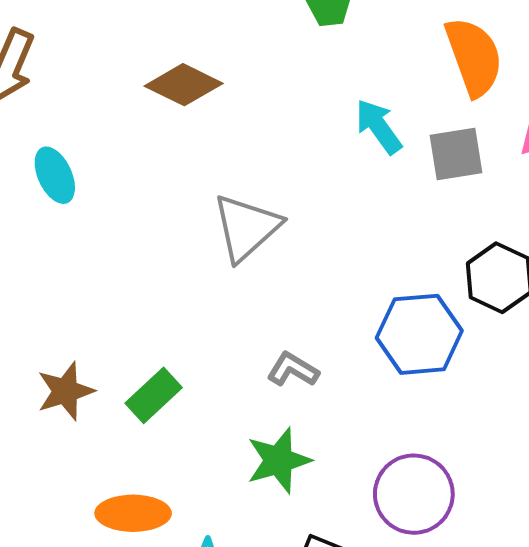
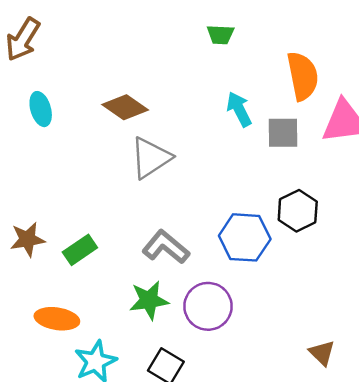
brown diamond: (184, 85) -> (125, 107), moved
gray L-shape: (293, 370) -> (166, 247), size x1.5
purple circle: (414, 494) -> (208, 306), moved

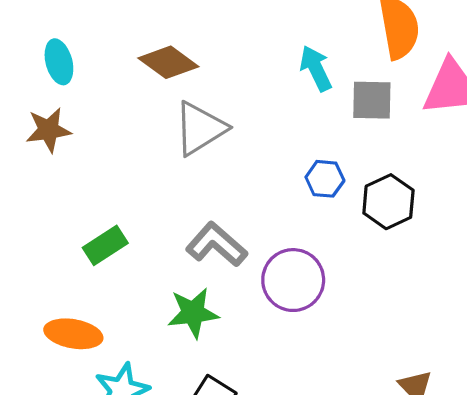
blue hexagon: (245, 237) -> (325, 179), moved, size x0.6
brown star: (27, 239) -> (48, 130), moved
purple circle: (208, 306) -> (293, 280), moved

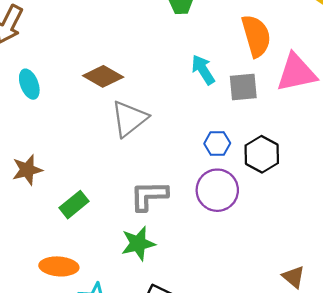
brown star: (48, 130) -> (27, 170), moved
gray L-shape: (216, 244) -> (149, 196), turned -36
purple circle: (293, 280) -> (217, 190), moved

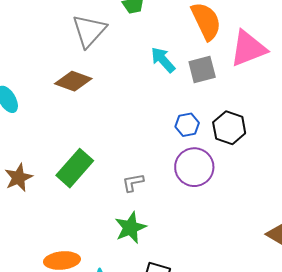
gray triangle: (129, 119) -> (89, 31), moved
gray L-shape: (149, 196) -> (133, 183), size x0.6
green rectangle: (74, 205) -> (75, 168), moved, size x1.4

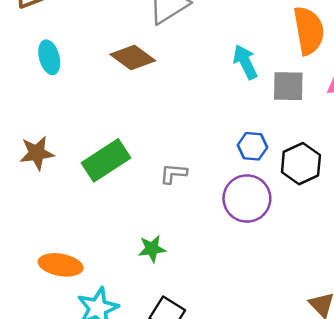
gray L-shape: (133, 183) -> (173, 174), moved
green star: (130, 228) -> (152, 249), size x0.7

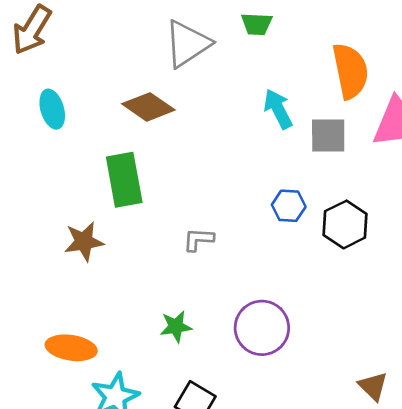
brown star: (37, 153) -> (84, 242), moved
green rectangle: (106, 160) -> (124, 180), moved, turned -66
purple circle: (247, 198) -> (262, 328), moved

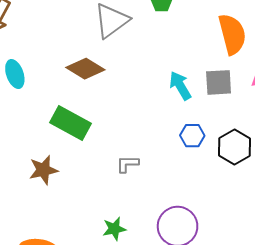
cyan arrow: (278, 109) -> (180, 86), moved
green rectangle: (124, 180) -> (70, 123), turned -48

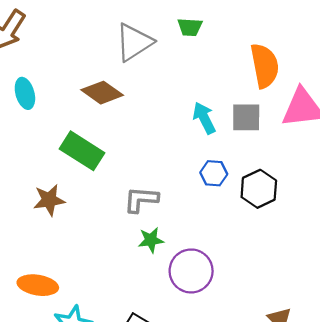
gray L-shape: (127, 164) -> (141, 199), size x1.4
green star: (114, 229) -> (151, 240), moved

